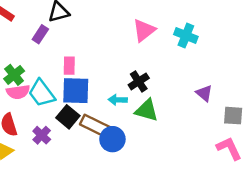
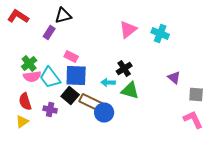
pink rectangle: (69, 66) -> (71, 56), turned -64
purple cross: (42, 135) -> (50, 110), turned -32

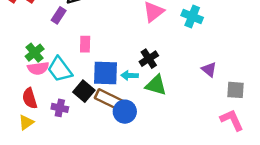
pink rectangle: (71, 56) -> (85, 44), turned 64
blue square: (76, 76) -> (106, 73), moved

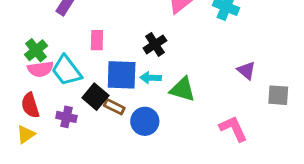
black cross: (149, 59) -> (155, 44), moved
brown rectangle: (109, 100) -> (114, 107), moved, size x0.6
pink L-shape: (232, 120) -> (233, 129), moved

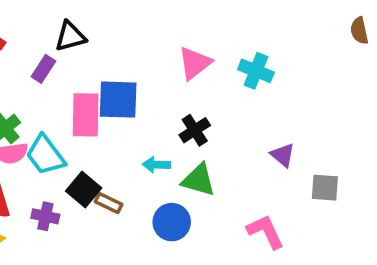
pink rectangle: (97, 40) -> (86, 115), size x1.6
black cross: (155, 44) -> (195, 130), moved
blue square: (122, 75) -> (118, 100), moved
blue circle: (145, 121) -> (172, 222), moved

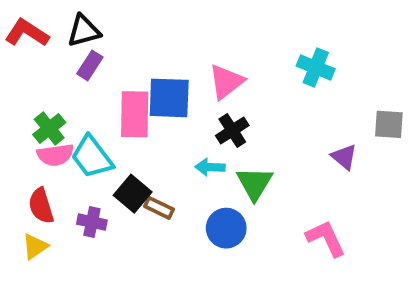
black triangle: (70, 36) -> (84, 31), moved
pink triangle: (195, 63) -> (226, 82), moved
black cross: (195, 130) -> (232, 130), moved
green triangle: (199, 180) -> (255, 183), turned 45
gray square: (325, 188) -> (389, 124), moved

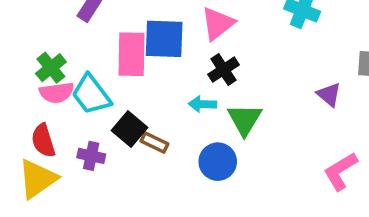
pink L-shape: (326, 238) -> (340, 171), moved, turned -96
yellow triangle: (35, 246) -> (37, 179), size x1.6

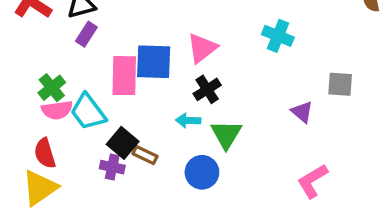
purple cross: (91, 156) -> (112, 167), moved

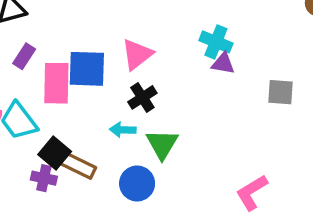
purple rectangle: (86, 34) -> (24, 56), moved
purple triangle: (302, 112) -> (223, 63), moved, turned -30
brown rectangle: (145, 155) -> (78, 166), size x1.4

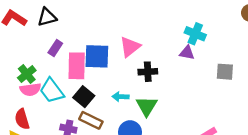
cyan cross: (216, 42) -> (195, 34), moved
black cross: (142, 97) -> (148, 72), moved, turned 30
black square: (55, 153) -> (84, 97), moved

